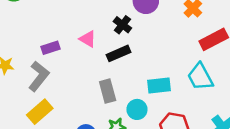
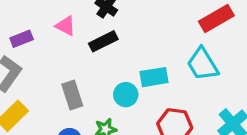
gray rectangle: (108, 91) -> (72, 95), moved
cyan circle: (137, 109) -> (126, 95), moved

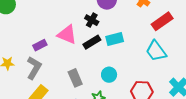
pink triangle: (66, 26) -> (67, 35), size x1.5
cyan rectangle: (154, 77) -> (115, 39), moved

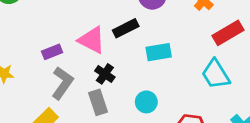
black cross: (92, 20) -> (105, 74), moved
black rectangle: (92, 42) -> (126, 28), moved
gray L-shape: (34, 68) -> (62, 83), moved

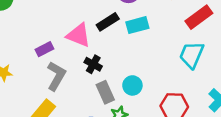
cyan rectangle: (159, 52) -> (137, 25), moved
cyan trapezoid: (216, 74) -> (192, 55), turned 60
gray rectangle: (98, 102) -> (105, 92), moved

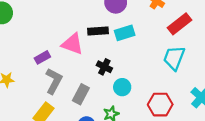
black rectangle: (108, 22) -> (98, 31), turned 30
black cross: (93, 64) -> (104, 67), moved
gray rectangle: (105, 92) -> (81, 94), moved, turned 54

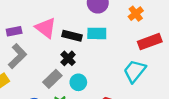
black rectangle: (98, 31) -> (72, 36), moved
gray rectangle: (81, 94) -> (52, 79), moved

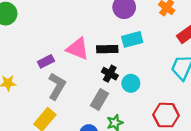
cyan circle: (78, 82) -> (131, 83), moved

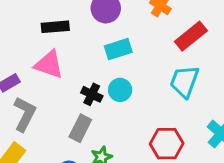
black rectangle: (107, 49) -> (55, 27), moved
cyan circle: (131, 83) -> (120, 90), moved

